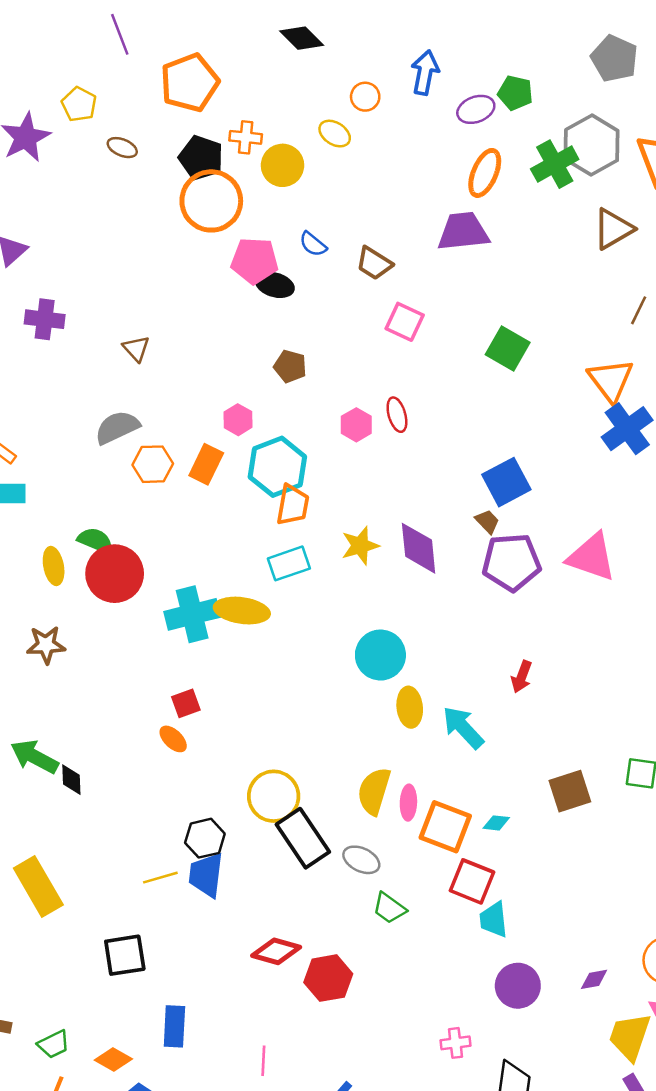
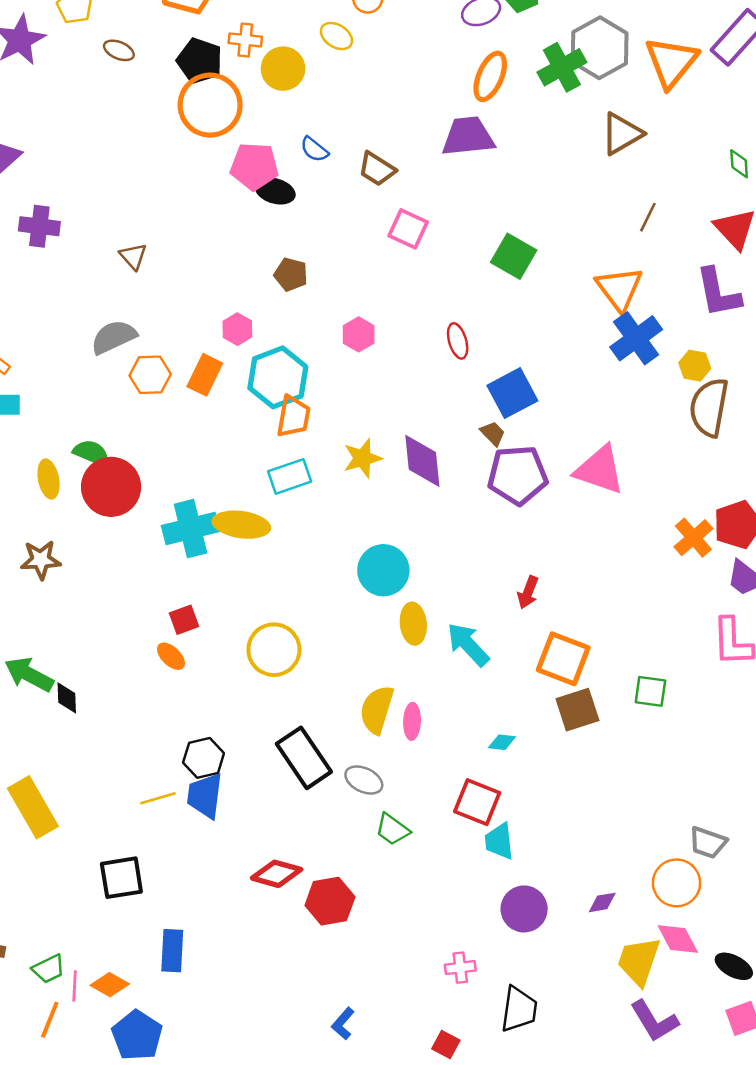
red ellipse: (397, 415) -> (458, 341), moved
yellow circle: (274, 796) -> (274, 650), moved
orange square: (445, 827) -> (563, 659), moved
pink line: (263, 1061) -> (75, 986), moved

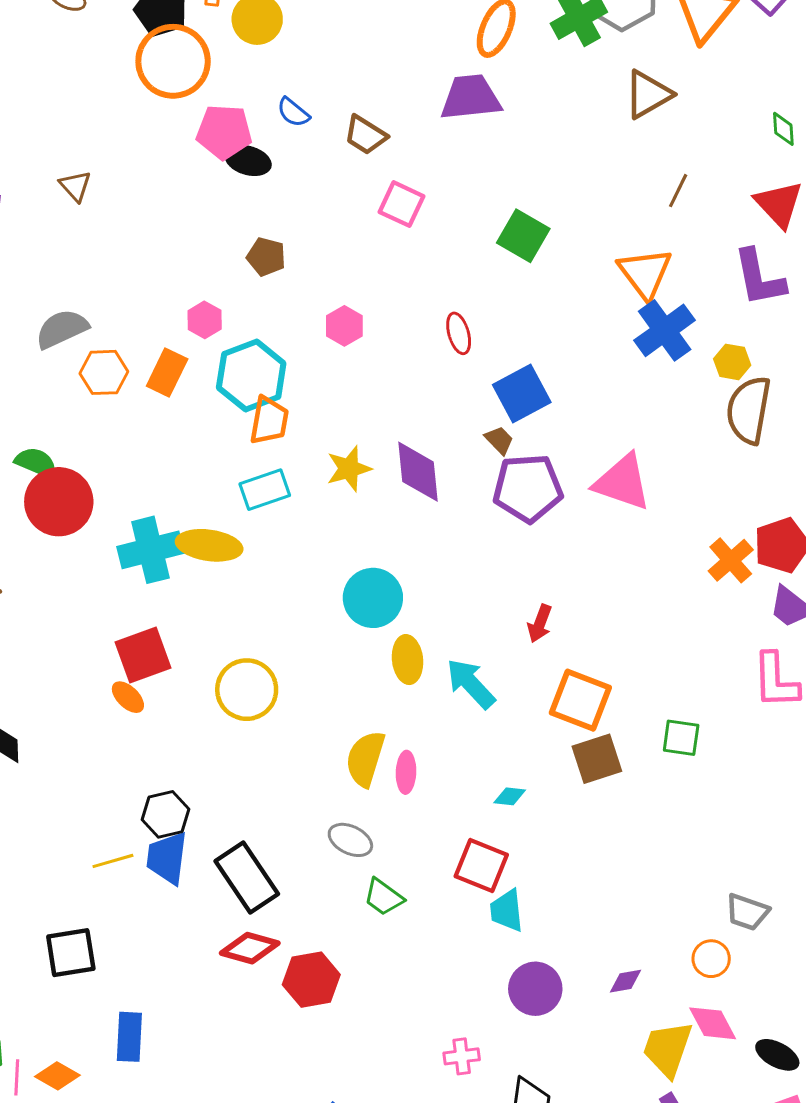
brown triangle: (133, 256) -> (75, 186), moved
red square: (184, 620) -> (143, 655), size x1.6
black rectangle: (304, 758) -> (247, 877), moved
orange circle: (677, 883) -> (711, 959), size x0.7

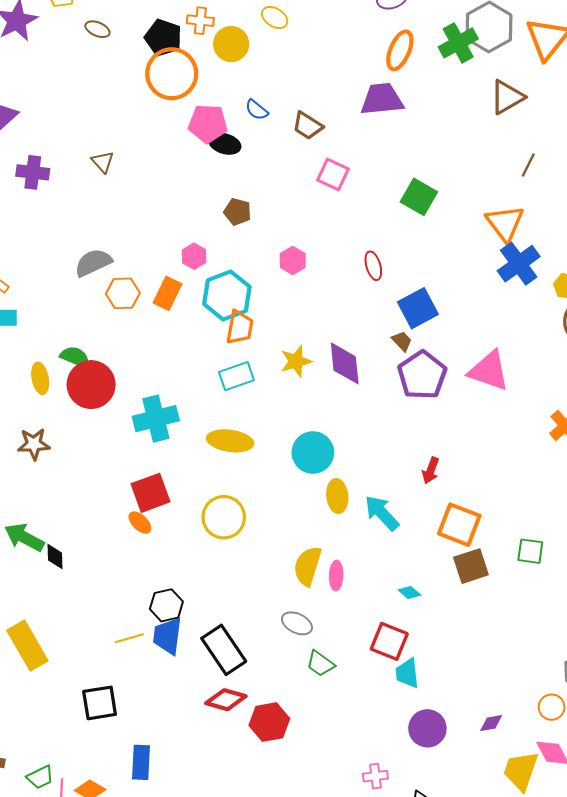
purple pentagon: (528, 488) -> (422, 375), turned -30
yellow ellipse: (209, 545) -> (230, 441), moved
cyan diamond: (510, 796) -> (409, 593), turned 35

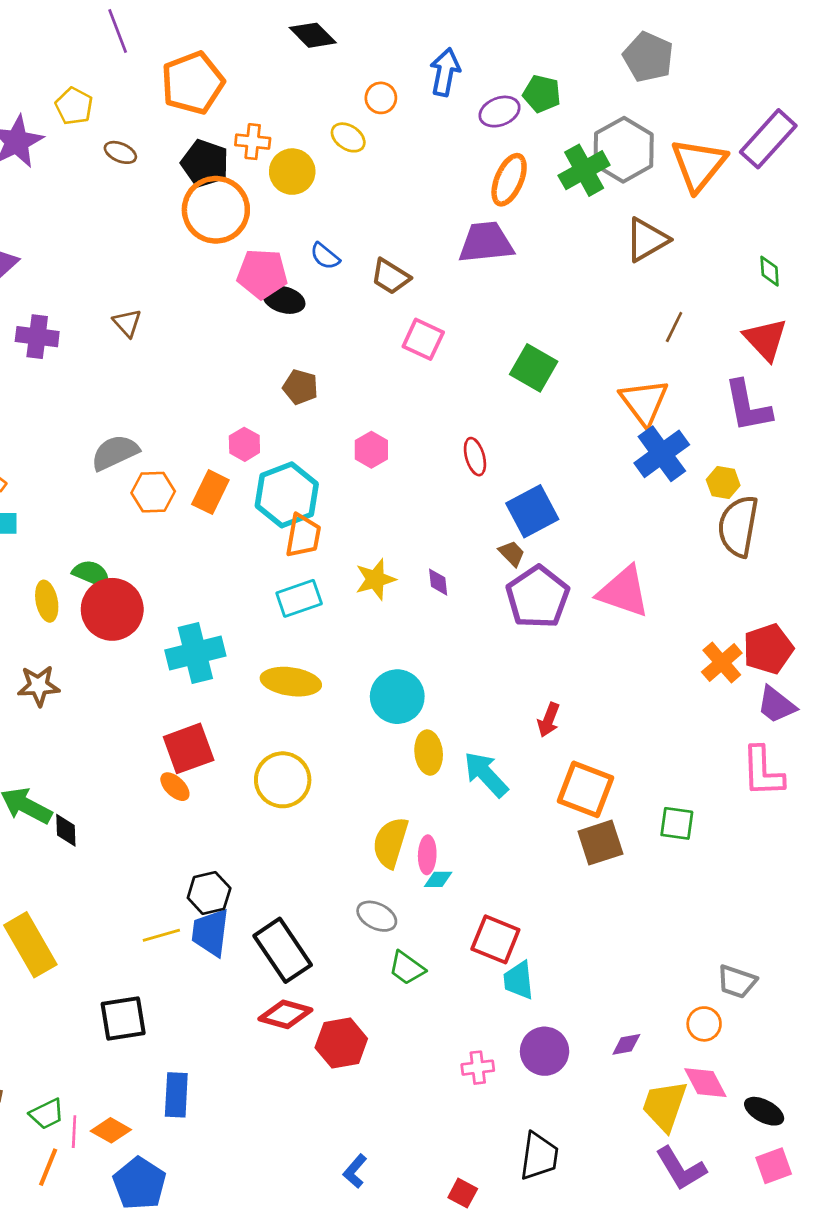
purple diamond: (345, 363) -> (438, 582), size x0.5
cyan diamond: (409, 593) -> (438, 879), moved, turned -40
pink cross: (375, 776) -> (478, 1068), moved

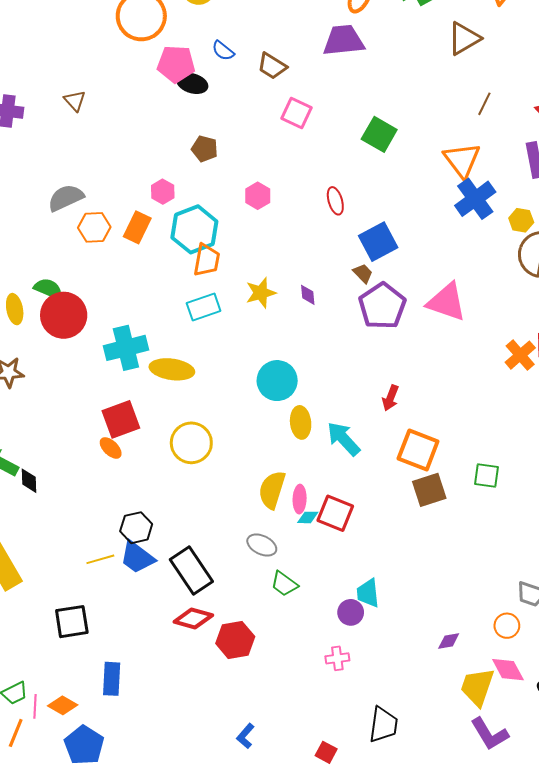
yellow ellipse: (291, 682) -> (172, 369), moved
blue trapezoid: (210, 933) -> (137, 557), turned -60
red square: (495, 939) -> (335, 513), moved
purple circle: (545, 1051) -> (351, 612), moved, size x0.7

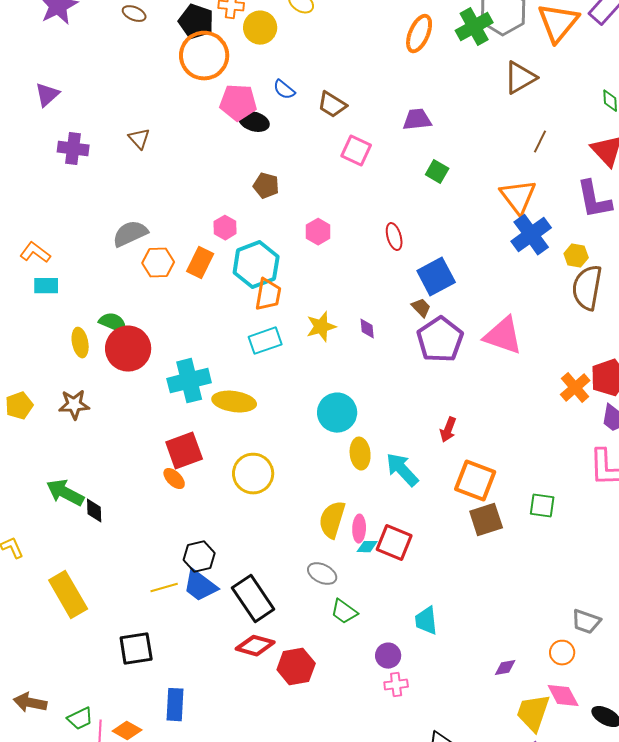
purple trapezoid: (343, 40) -> (417, 120), moved, size x0.7
green square: (379, 134) -> (437, 172), size x0.7
purple circle: (351, 612) -> (388, 656), moved

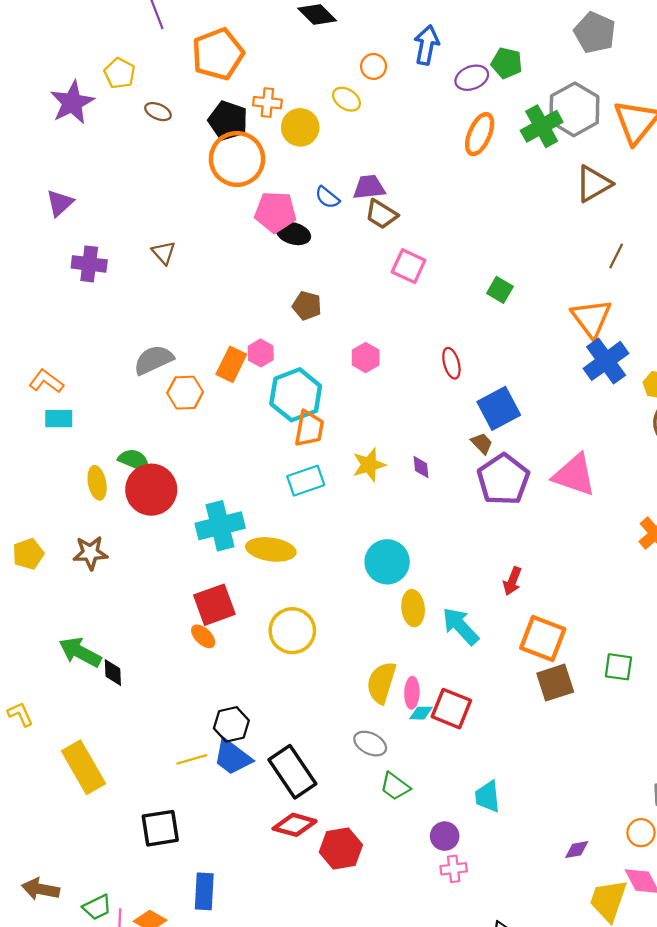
purple trapezoid: (417, 120) -> (369, 187), moved
orange rectangle: (200, 263) -> (231, 364), moved

